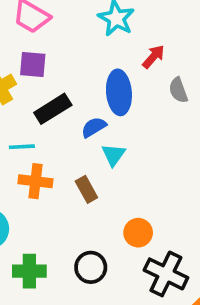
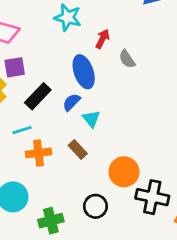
orange circle: (138, 233) -> (124, 172), size x1.4

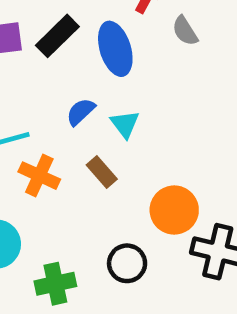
black rectangle: (38, 96) -> (57, 36), moved
blue semicircle: (71, 102) -> (81, 112), moved
orange cross: (38, 153) -> (39, 176), turned 30

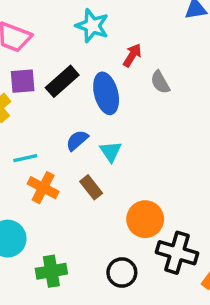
black circle: (127, 263) -> (122, 273), moved

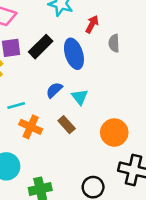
gray semicircle: (160, 82) -> (114, 43), turned 30
orange circle: (145, 219) -> (114, 133), moved

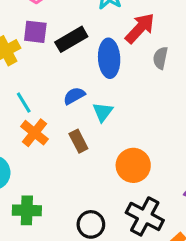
red arrow: (92, 24) -> (140, 28), size x1.5
cyan line: (16, 105) -> (24, 103), turned 60

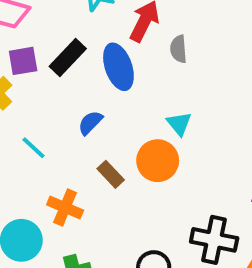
cyan triangle: (103, 112) -> (179, 124), moved
orange cross: (34, 133) -> (65, 207), moved
orange circle: (133, 165) -> (158, 161), moved

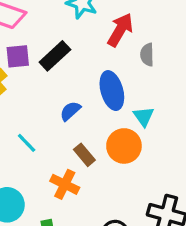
blue ellipse: (118, 67) -> (112, 91), moved
cyan line: (34, 148) -> (27, 143), moved
orange cross: (65, 207) -> (65, 184), moved

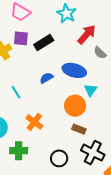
gray semicircle: (147, 55) -> (100, 53), turned -56
blue ellipse: (112, 91) -> (74, 70), turned -70
brown rectangle: (84, 155) -> (79, 129), moved, turned -40

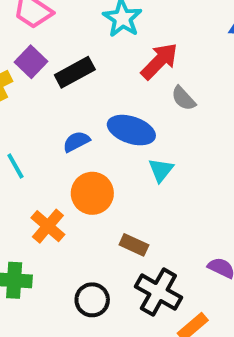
purple square: (21, 38) -> (31, 62), turned 35
orange circle: (75, 106) -> (92, 193), moved

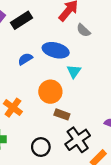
orange circle: (92, 193) -> (50, 92), moved
black cross: (158, 292) -> (78, 140), turned 30

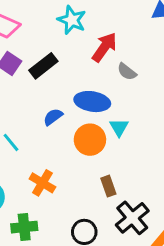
orange circle: (50, 92) -> (90, 140), moved
brown rectangle: (62, 114) -> (108, 186), turned 56

